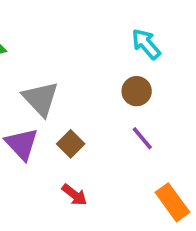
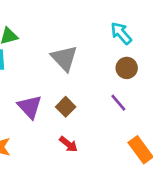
brown circle: (137, 91) -> (127, 68), moved
gray triangle: (41, 99) -> (64, 58), moved

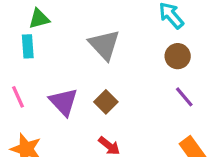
purple line: (118, 103) -> (184, 97), moved

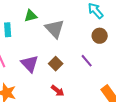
green triangle: (39, 19) -> (31, 16), moved
purple line: (184, 97) -> (87, 61), moved

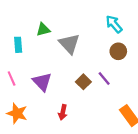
brown square: (56, 64) -> (83, 82), moved
red arrow: (58, 91) -> (63, 112), moved, turned 64

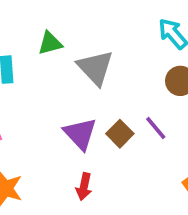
purple triangle: (42, 82) -> (80, 134), moved

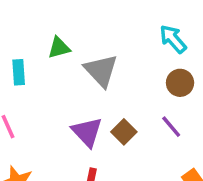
purple line: (156, 128) -> (171, 127), moved

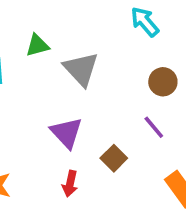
cyan arrow: (173, 39) -> (145, 22), moved
brown square: (124, 132) -> (114, 158), moved

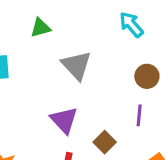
green triangle: (37, 45) -> (40, 28), moved
purple line: (154, 127) -> (139, 115), turned 45

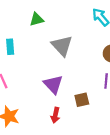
brown square: (105, 142) -> (82, 100), turned 32

